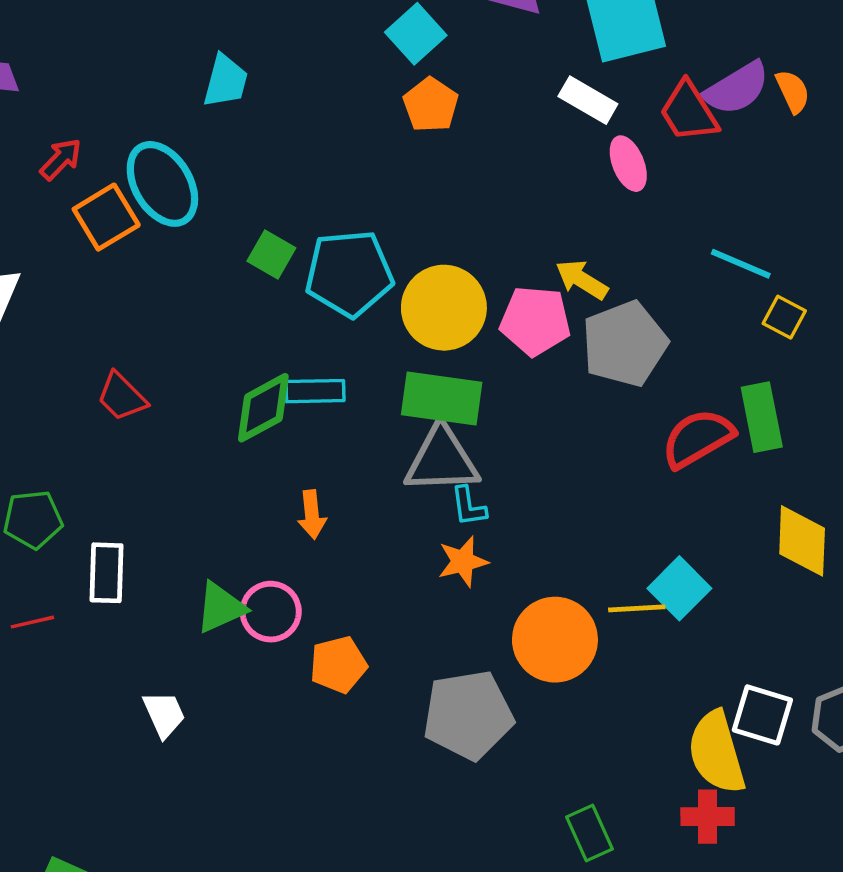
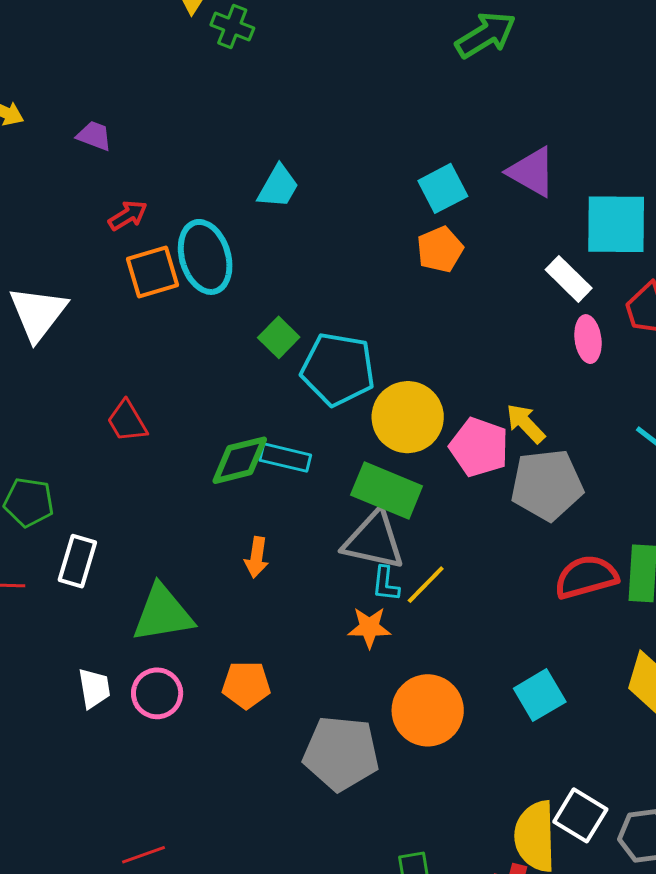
green triangle: (221, 608) -> (163, 614), size x1.4
yellow line: (637, 608) -> (426, 585), moved, turned -57
pink circle: (271, 612) -> (157, 693), moved

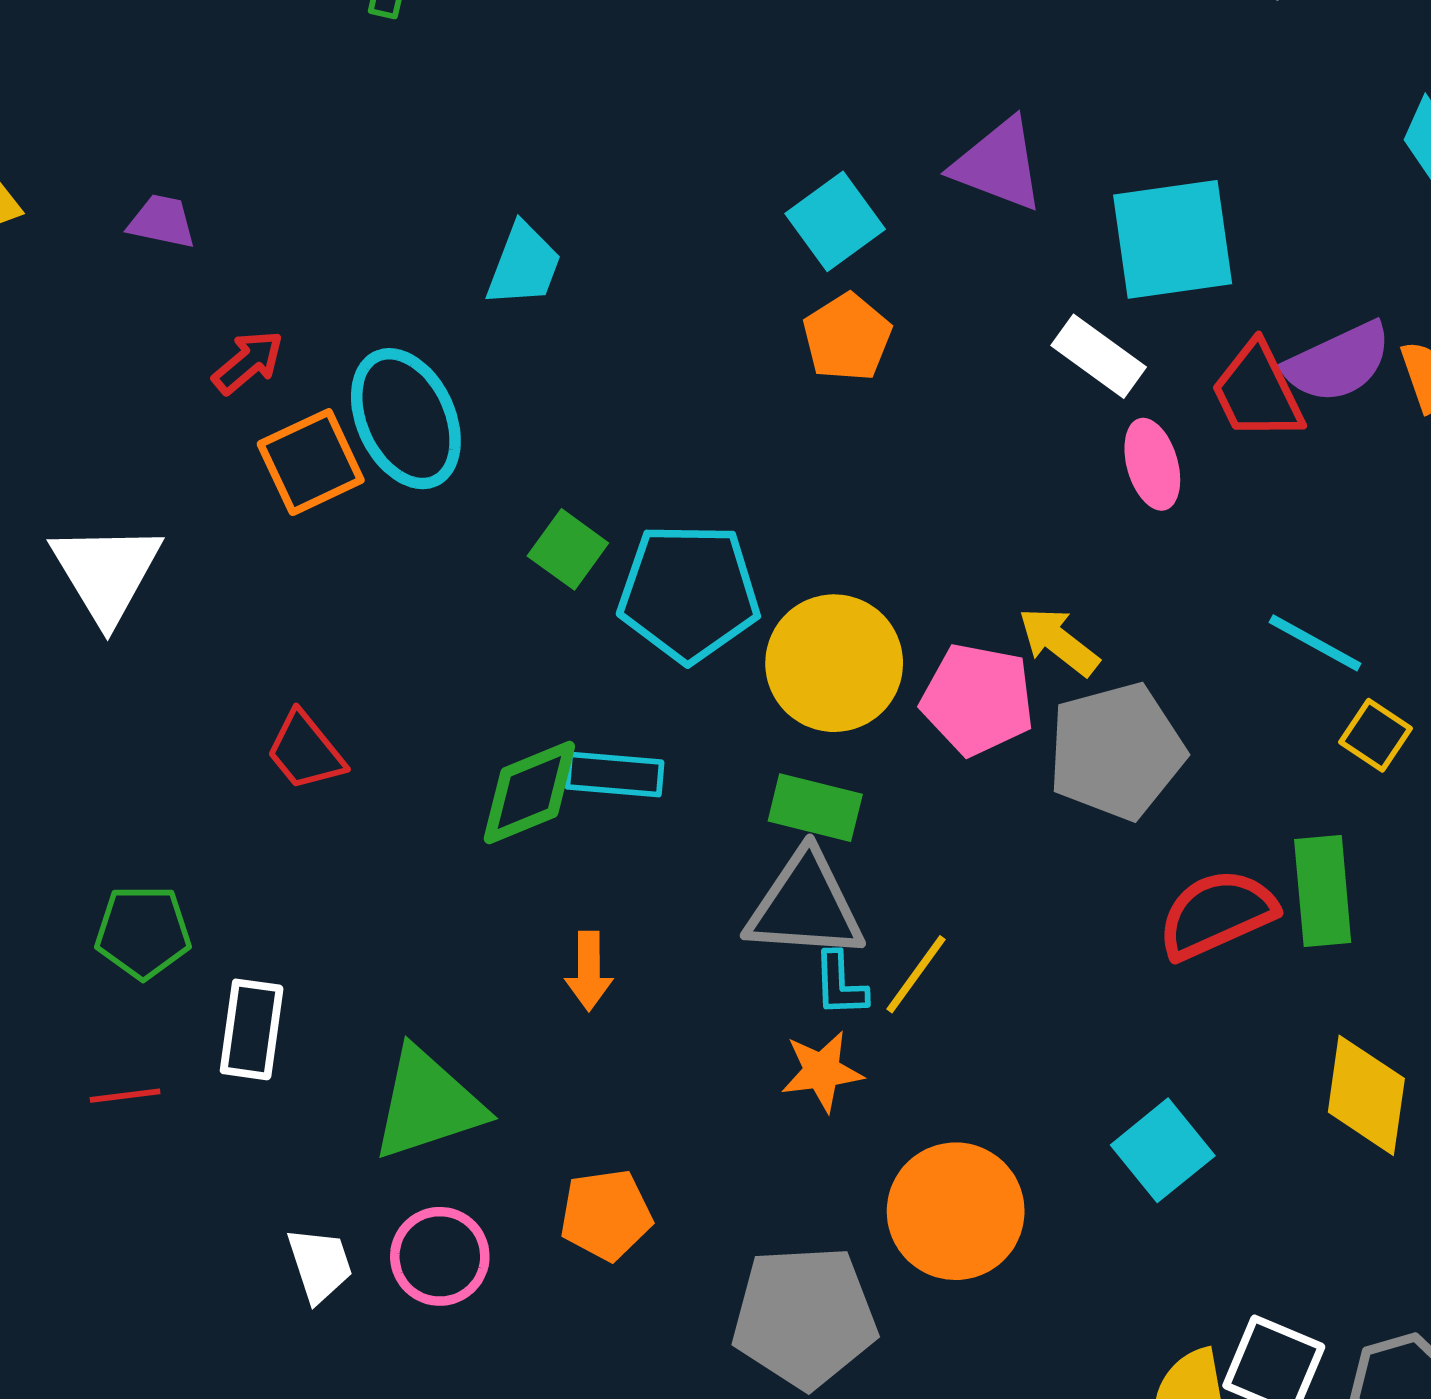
green rectangle: (387, 490) -> (815, 808), size x0.7

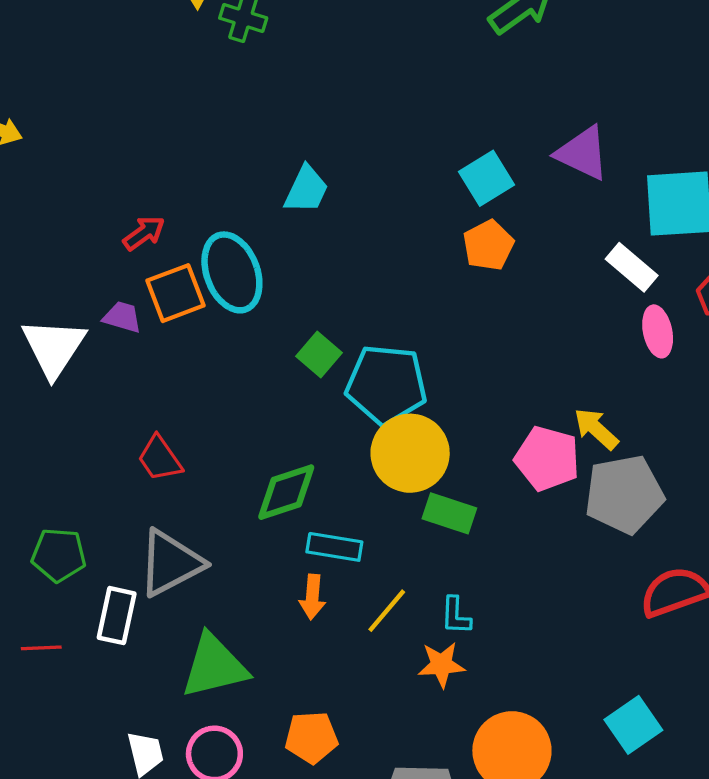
purple trapezoid: (162, 221) -> (122, 317), moved
yellow circle: (834, 663) -> (410, 453), moved
cyan rectangle: (615, 775) -> (334, 547), moved
gray triangle: (805, 906) -> (170, 563), moved, turned -36
yellow line: (916, 974) -> (387, 611), moved

